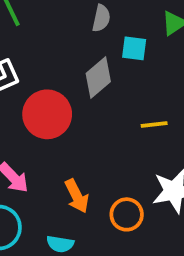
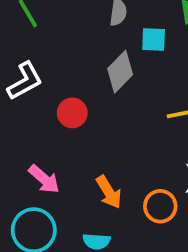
red circle: (47, 114) -> (72, 113), size x0.6

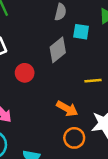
orange arrow: (109, 192) -> (67, 109), moved, turned -35

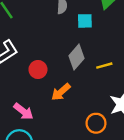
gray diamond: (58, 50) -> (77, 57), moved
orange arrow: (67, 109) -> (61, 92), moved, turned 120

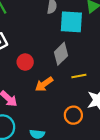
cyan square: (85, 21) -> (71, 22), size x1.6
yellow line: (104, 66) -> (79, 76), moved

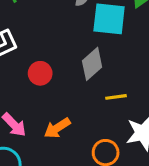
orange arrow: (44, 84) -> (57, 128), moved

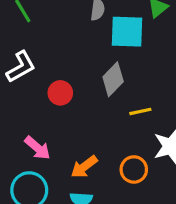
orange arrow: (57, 128) -> (84, 167), moved

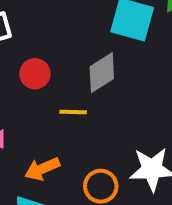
yellow line: (140, 111) -> (73, 112), moved

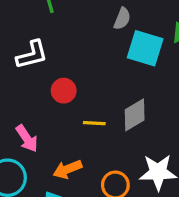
gray diamond: (102, 73) -> (135, 115), moved

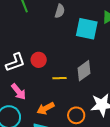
gray semicircle: (122, 19) -> (60, 11), moved
white L-shape: (32, 55) -> (15, 62), moved

